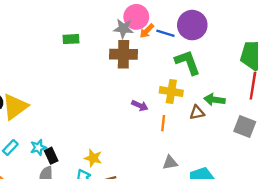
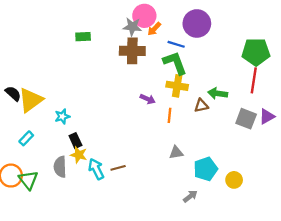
blue line: (165, 33) -> (176, 44), moved
green L-shape: (188, 62) -> (175, 63), moved
cyan star: (38, 148) -> (62, 116), moved
black rectangle: (51, 156) -> (75, 141), moved
yellow star: (93, 158) -> (79, 155), moved

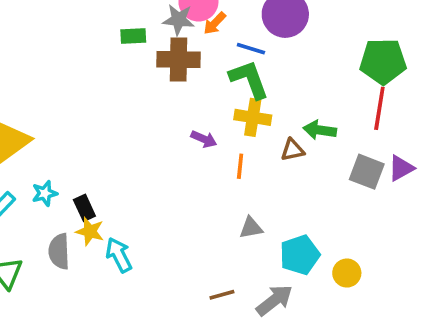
green rectangle: (83, 37) -> (133, 36), moved
cyan star: (62, 116) -> (45, 193), moved
brown line: (118, 168) -> (222, 295), moved
gray arrow: (190, 196) -> (274, 300), size x1.5

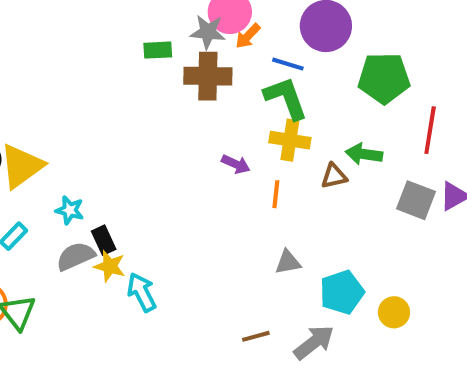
green pentagon: (383, 61) -> (384, 78), moved
cyan star: (45, 193) -> (70, 210), moved, turned 30
gray semicircle: (59, 251) -> (76, 256), moved, turned 68

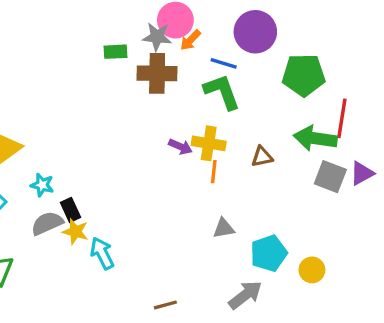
yellow cross: (290, 140) -> (209, 143), moved
green arrow: (364, 154) -> (315, 138), moved, size x1.4
brown line: (256, 336) -> (165, 305), moved

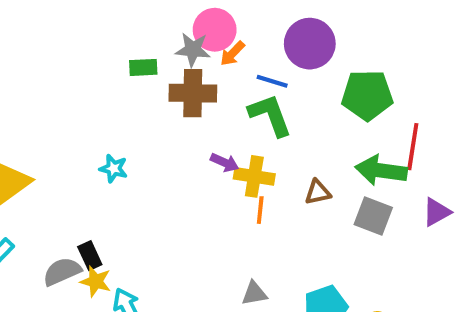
purple arrow: (180, 147) -> (225, 163), moved
gray square: (330, 177) -> (373, 216), moved
cyan star: (42, 185) -> (114, 168), moved
gray triangle: (224, 228) -> (254, 293), moved

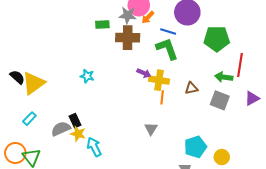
green arrow: (381, 170) -> (224, 77), size x0.7
gray triangle: (254, 293) -> (151, 129), moved, turned -48

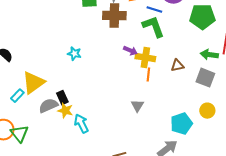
yellow triangle: (34, 83) -> (33, 83), moved
yellow circle: (222, 157) -> (207, 111), moved

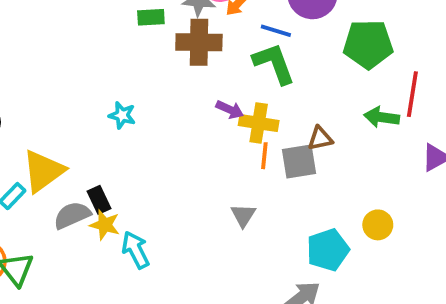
gray square: (205, 78) -> (299, 161), moved, turned -30

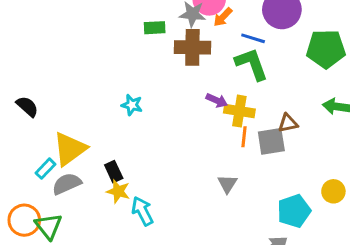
gray semicircle: (72, 215) -> (67, 184), moved

